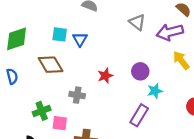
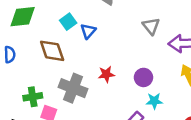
cyan square: (60, 34) -> (68, 22), turned 35
gray cross: (77, 95) -> (73, 88), size x1.6

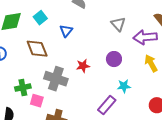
cyan square: (68, 22) -> (40, 18), moved
purple circle: (143, 77) -> (114, 59), moved

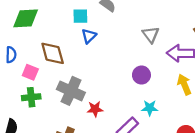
cyan square: (40, 18) -> (80, 16), moved, turned 32
red star: (83, 66) -> (95, 109), moved
pink square: (37, 101) -> (30, 72), moved

